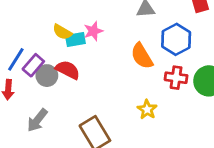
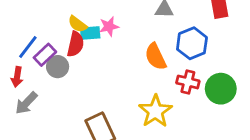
red semicircle: (68, 70) -> (75, 44), moved, turned 70
yellow star: (147, 109) -> (155, 111), size x1.6
gray arrow: (37, 120) -> (26, 103), moved

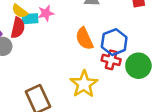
blue hexagon: (192, 43) -> (114, 42), moved

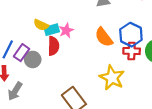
pink star: (46, 13) -> (66, 30), moved
red semicircle: (18, 28) -> (53, 46), moved

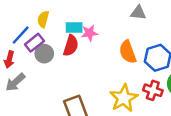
yellow semicircle: (41, 25) -> (43, 19), moved, turned 64
red cross: (132, 51) -> (153, 90), moved

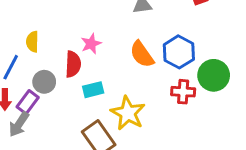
cyan rectangle: (74, 28) -> (93, 90), moved
purple rectangle: (34, 43) -> (28, 102), moved
yellow star: (124, 98) -> (128, 113), moved

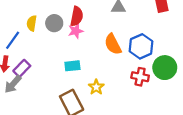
red semicircle: (73, 64) -> (77, 16), moved
gray circle: (44, 82) -> (54, 23), moved
yellow star: (128, 113) -> (96, 87), size x0.6

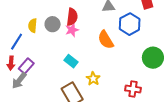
blue hexagon: (141, 46) -> (130, 24), moved
cyan rectangle: (72, 66) -> (71, 61), turned 48
red cross: (140, 77) -> (133, 89), moved

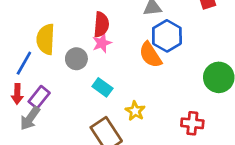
gray circle: (53, 24) -> (76, 59), moved
blue hexagon: (130, 24) -> (167, 36), moved
yellow semicircle: (33, 26) -> (46, 39), size x1.5

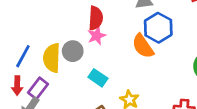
yellow semicircle: (46, 39) -> (52, 58), moved

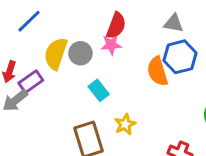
blue line: (23, 56) -> (29, 21), moved

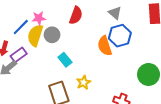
blue line: (29, 21) -> (21, 27), moved
gray triangle: (174, 23) -> (115, 13), turned 32
pink star: (111, 45) -> (39, 18), moved

